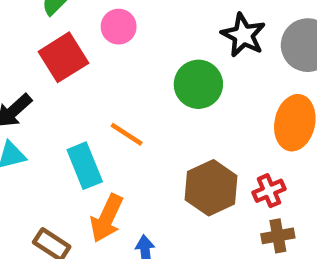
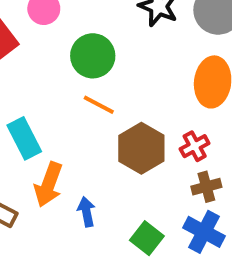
green circle: (198, 84) -> (93, 56), moved
orange line: (127, 134) -> (99, 105), moved

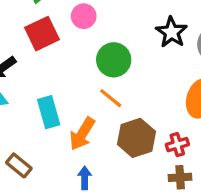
orange arrow: (49, 185) -> (82, 134), moved

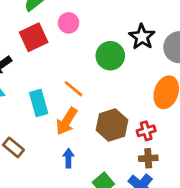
green circle: (114, 60) -> (110, 56), moved
orange line: (111, 98) -> (74, 89), moved

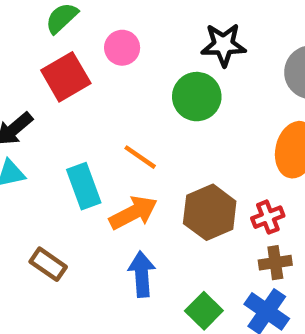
black star: (142, 37) -> (224, 45), moved, turned -30
orange arrow: (67, 121) -> (133, 213), turned -144
blue arrow: (68, 158) -> (142, 274), size x1.4

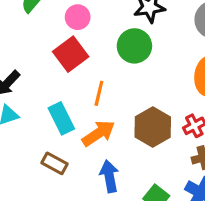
red square: (66, 77) -> (71, 54), moved
orange line: (140, 157) -> (99, 93), turned 75
brown rectangle: (48, 264) -> (55, 163), moved

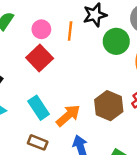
green circle: (134, 46) -> (116, 41), moved
orange line: (99, 93) -> (70, 31), moved

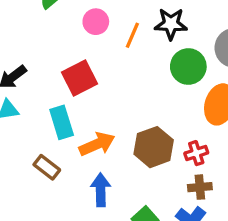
red square: (40, 58) -> (79, 78), moved

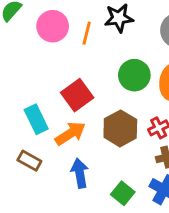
pink circle: (96, 22) -> (53, 26), size x1.4
green circle: (188, 67) -> (134, 75), moved
red square: (79, 78) -> (77, 95), moved

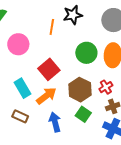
pink circle: (53, 26) -> (18, 44), moved
green square: (123, 193) -> (83, 114), moved

